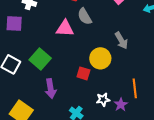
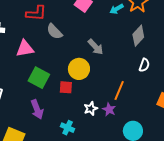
pink triangle: (65, 28) -> (25, 49), moved
green square: (40, 59) -> (39, 78), moved
orange line: (135, 88) -> (119, 91), turned 42

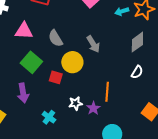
gray semicircle: (54, 31) -> (55, 38), moved
orange line: (119, 91) -> (107, 92), turned -30

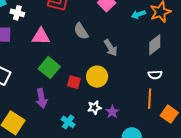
gray semicircle: (55, 38) -> (81, 31), moved
yellow circle: (72, 62) -> (97, 77), moved
white semicircle: (137, 72) -> (155, 75), turned 56
orange line: (107, 92) -> (150, 99), moved

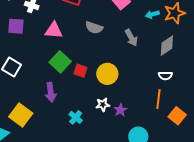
gray semicircle: (81, 31) -> (94, 28), turned -42
gray arrow: (111, 48) -> (131, 38), moved
red square: (74, 82) -> (80, 71), moved

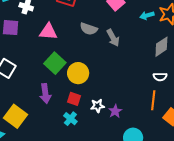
gray arrow: (131, 38) -> (113, 38), moved
red square: (80, 71) -> (74, 99), moved
yellow circle: (107, 74) -> (78, 73), moved

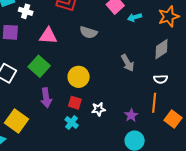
cyan arrow: (147, 15) -> (134, 17), moved
gray arrow: (113, 38) -> (128, 63), moved
green square: (55, 63) -> (39, 66), moved
purple star: (115, 111) -> (131, 115), moved

